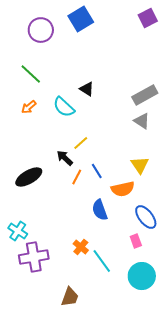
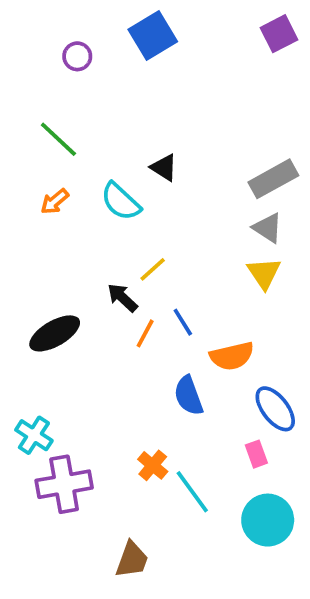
purple circle: (41, 30) -> (77, 56), size x0.6
yellow triangle: (140, 165) -> (264, 273), moved

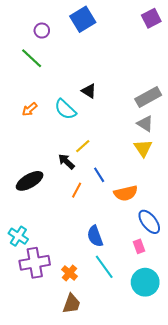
green line: (58, 139) -> (32, 58), moved
orange line: (145, 333) -> (77, 190), moved
blue semicircle: (188, 396) -> (95, 236), moved
orange cross: (153, 465) -> (69, 273), moved

